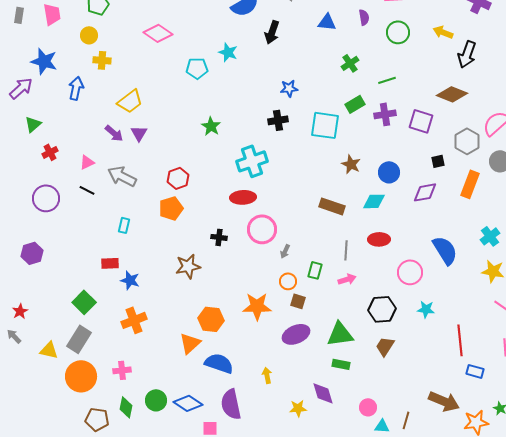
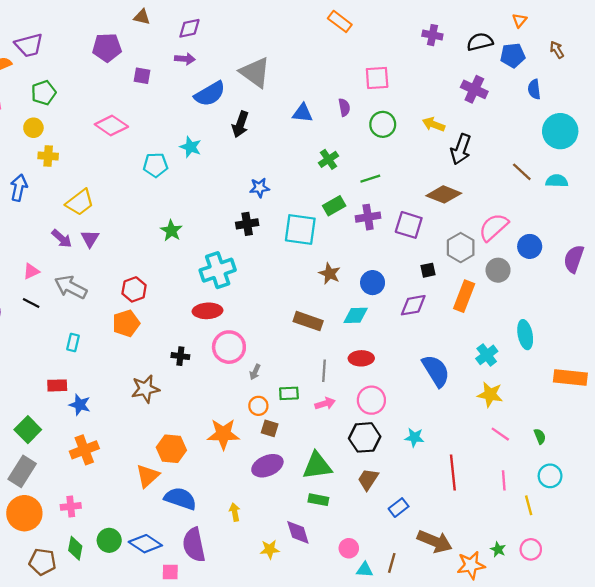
green rectangle: (315, 270) -> (289, 393), turned 72
pink circle: (410, 272) -> (371, 400), moved
blue rectangle: (475, 371) -> (399, 508), moved, turned -54

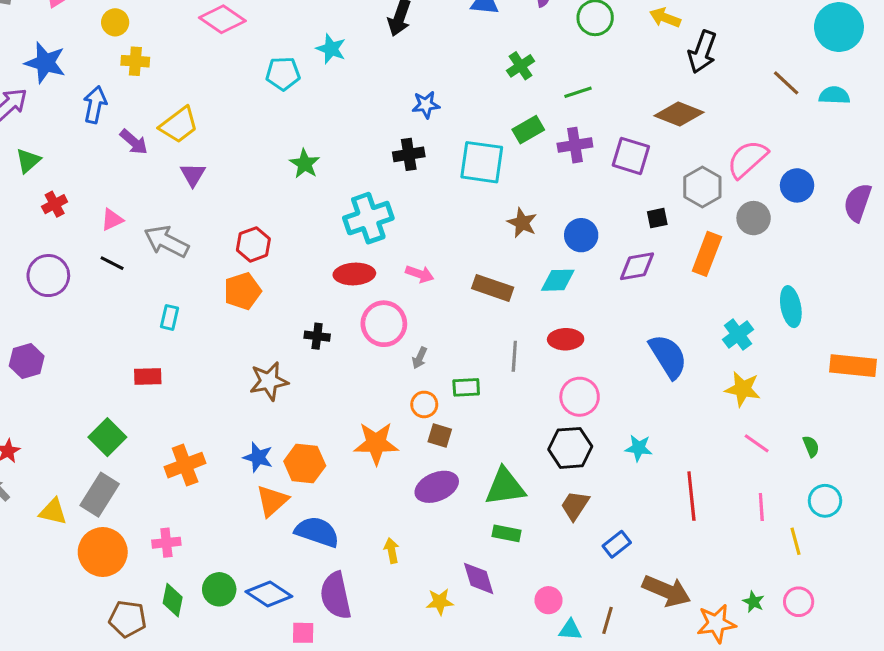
purple arrow: (62, 239) -> (134, 142), moved
pink arrow: (325, 404) -> (420, 274), moved, turned 36
blue star: (80, 405) -> (258, 457), moved

